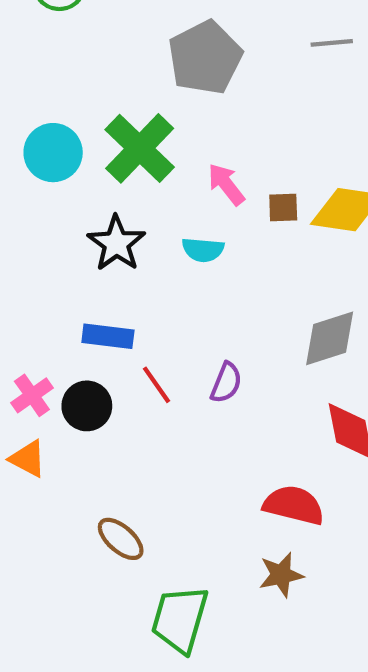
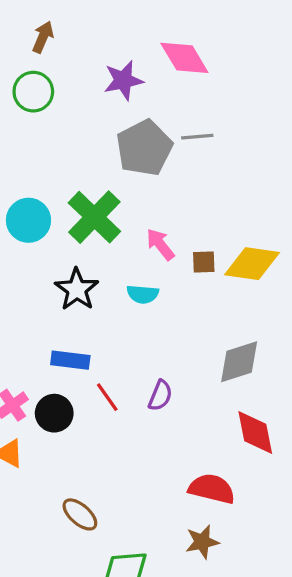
gray line: (332, 43) -> (197, 137), moved

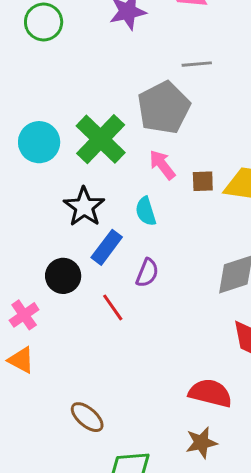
gray pentagon: (144, 148) -> (164, 108), moved
cyan semicircle: (143, 294) -> (146, 211), turned 68
blue rectangle: (70, 360) -> (107, 247), moved, turned -60
purple semicircle: (160, 395) -> (147, 273), moved
black circle: (54, 413) -> (63, 276), moved

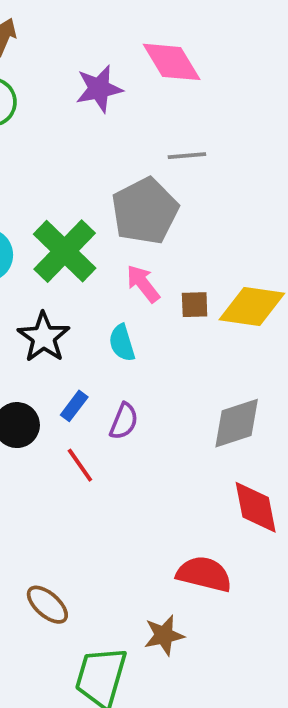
blue rectangle: (107, 247) -> (74, 406), moved, size x0.7
brown star: (201, 443) -> (164, 635), moved

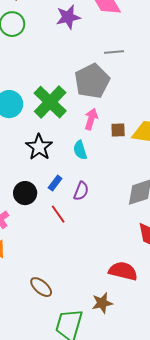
pink arrow: (143, 284) -> (91, 119), turned 55

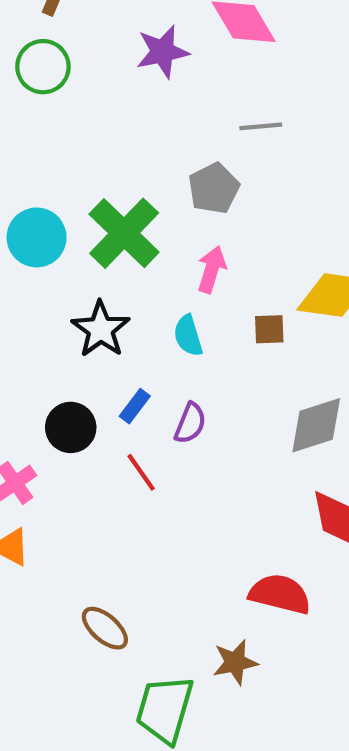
gray pentagon: (92, 81) -> (214, 188), size x0.7
brown square: (118, 130) -> (269, 329), moved

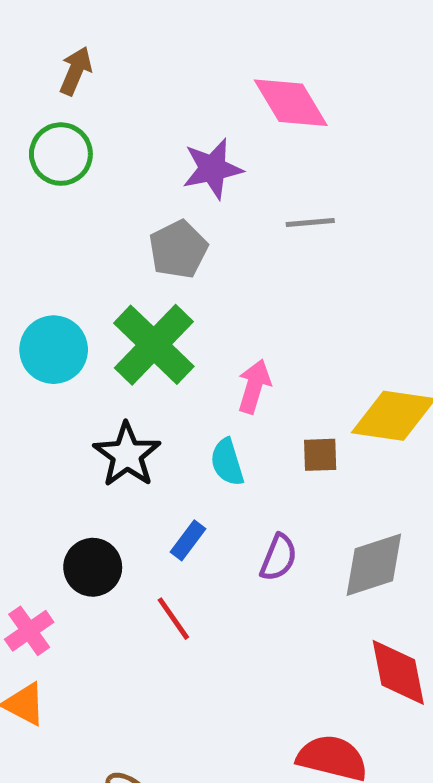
purple star: (163, 52) -> (213, 169), moved
gray pentagon: (214, 188) -> (178, 249), moved
blue rectangle: (135, 406) -> (188, 540), moved
purple semicircle: (190, 423) -> (279, 557), moved

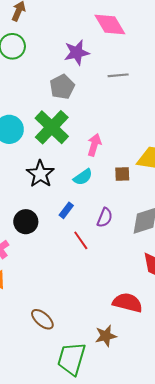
cyan semicircle: (227, 462) -> (83, 177), turned -108
red line: (173, 619) -> (81, 240), moved

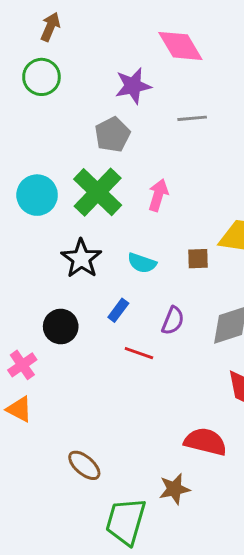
pink arrow: (94, 145) -> (158, 195), moved
cyan semicircle: (83, 177) -> (142, 263), turned 54
red line: (81, 240) -> (139, 353), turned -36

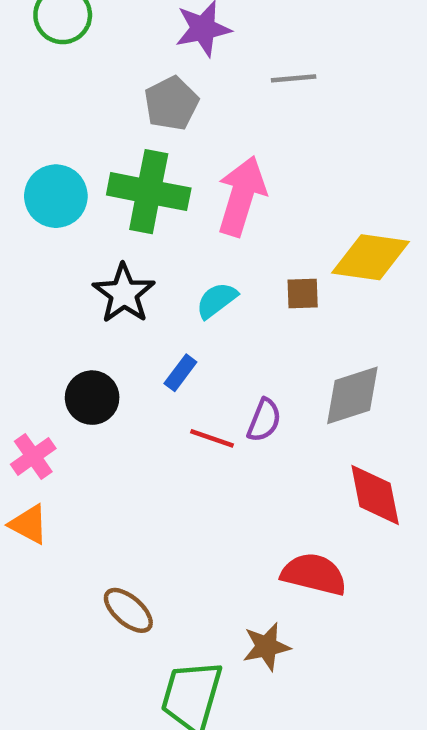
green cross: (98, 192) -> (149, 192), turned -33
pink arrow: (158, 195) -> (242, 196), size x1.6
cyan semicircle: (142, 263) -> (217, 300), turned 124
purple semicircle: (173, 321) -> (264, 420), moved

